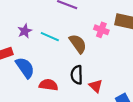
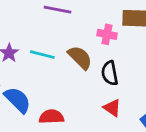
black semicircle: (77, 75) -> (110, 73), moved

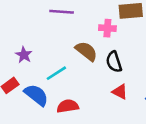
cyan line: (42, 55) -> (56, 73), moved, turned -40

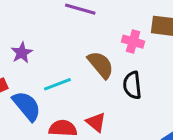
red triangle: (120, 92) -> (96, 122), moved

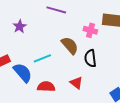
purple star: (22, 53) -> (20, 26), moved
red triangle: (96, 122) -> (76, 83), moved

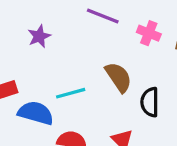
pink cross: (90, 30) -> (149, 33), moved
blue semicircle: (23, 73) -> (36, 113), turned -40

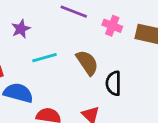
cyan line: (71, 93) -> (45, 58), moved

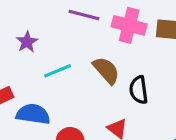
pink cross: (112, 26) -> (129, 25), size x1.5

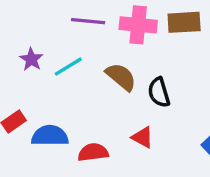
cyan line: (58, 71) -> (68, 67), moved

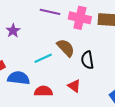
cyan line: (68, 67) -> (43, 58), moved

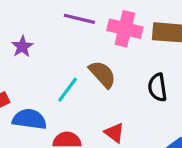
cyan line: (43, 58) -> (68, 90), turned -30
black semicircle: (87, 60) -> (157, 87), moved

